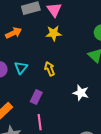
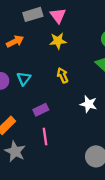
yellow arrow: (50, 69) -> (63, 75), moved
purple rectangle: (36, 97) -> (41, 110), turned 40

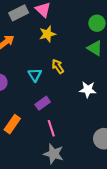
cyan triangle: (24, 79) -> (35, 75), moved
gray star: (15, 151) -> (54, 154), moved

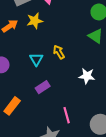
yellow star: (47, 34) -> (35, 21), moved
pink line: (51, 128) -> (67, 115), moved

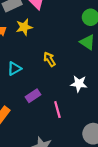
cyan triangle: (36, 59) -> (14, 69), moved, turned 32
pink line: (67, 115) -> (57, 110), moved

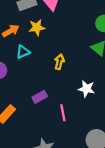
yellow arrow: (49, 59) -> (59, 62), turned 40
cyan triangle: (14, 69) -> (23, 52), moved

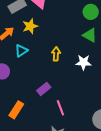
white star: (86, 89) -> (83, 62), moved
pink line: (63, 113) -> (60, 108), moved

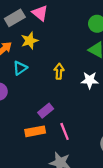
orange rectangle: (16, 110) -> (35, 131), moved, turned 48

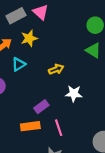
yellow arrow: (59, 71) -> (56, 69), turned 64
white star: (90, 80) -> (74, 94), moved

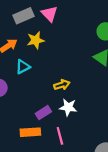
yellow arrow: (56, 69) -> (62, 85), moved
white star: (74, 94) -> (68, 107), moved

